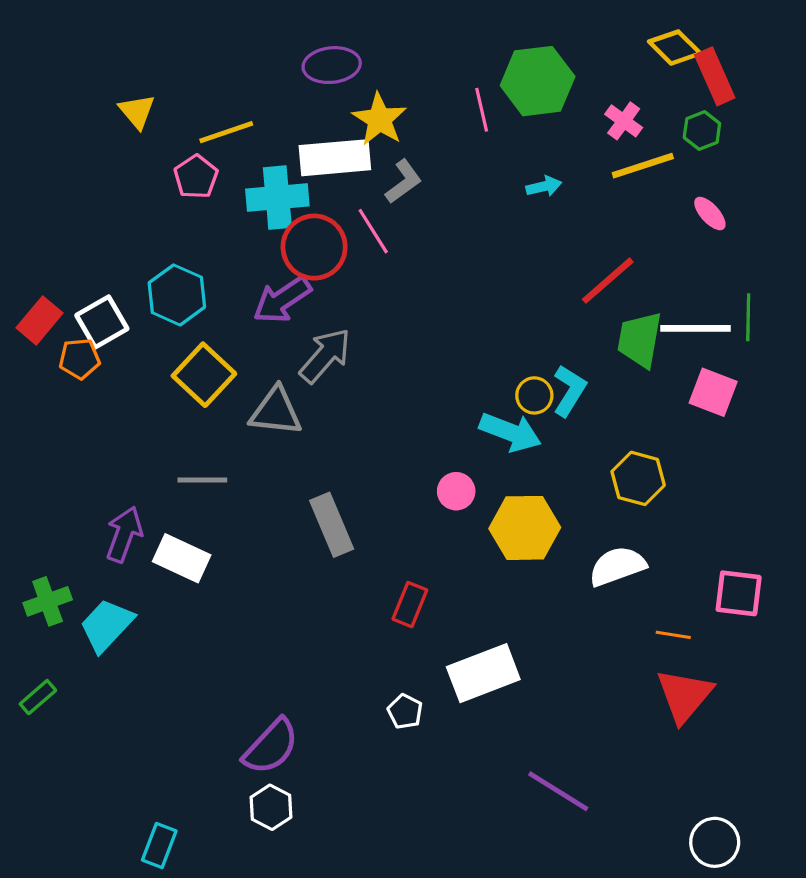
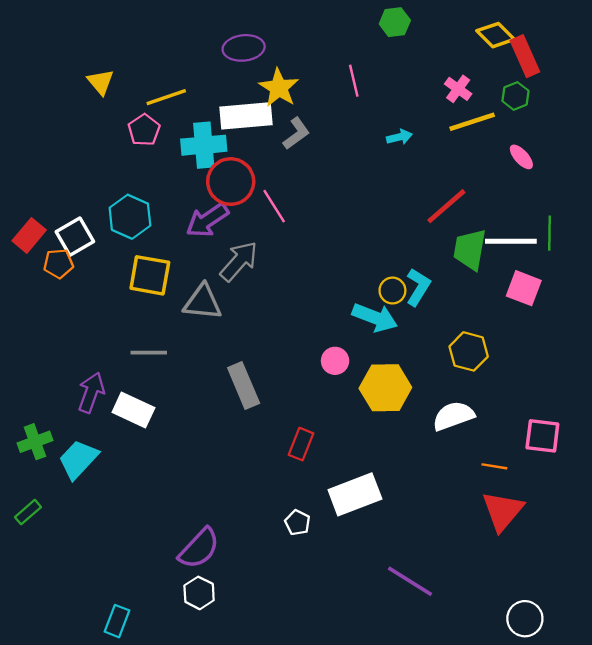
green hexagon: (538, 81) -> (395, 22), moved, size x0.6
pink line: (373, 231) -> (274, 206), moved
yellow square: (204, 375) -> (150, 275), turned -33

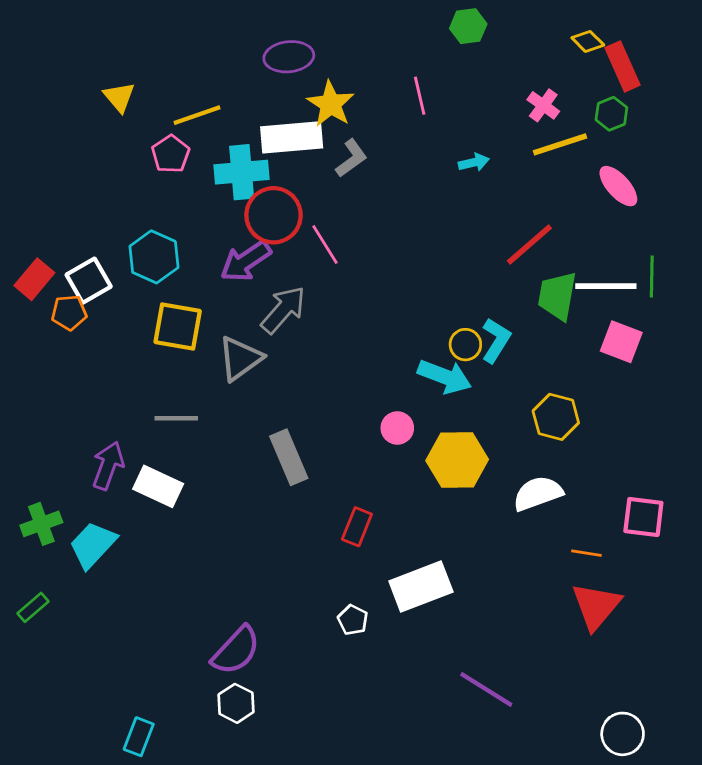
yellow diamond: (496, 35) -> (588, 41), size x0.7
pink ellipse: (521, 157) -> (618, 186), size x1.4
gray triangle: (203, 302) -> (240, 358), turned -42

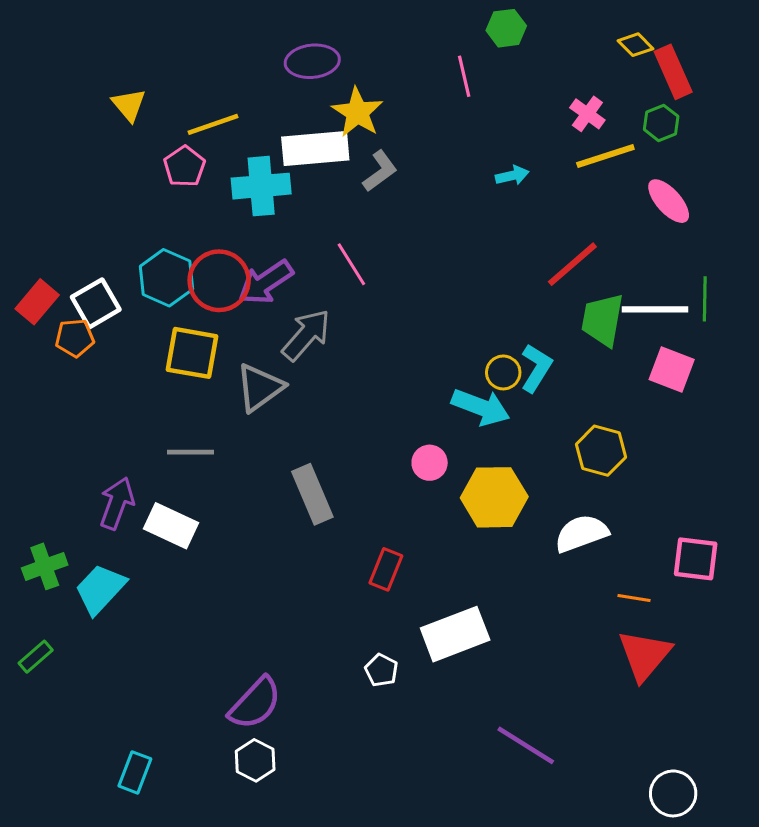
pink line: (420, 96) -> (464, 76), moved
red circle: (274, 215) -> (219, 281), moved
cyan rectangle: (139, 737) -> (135, 772), moved

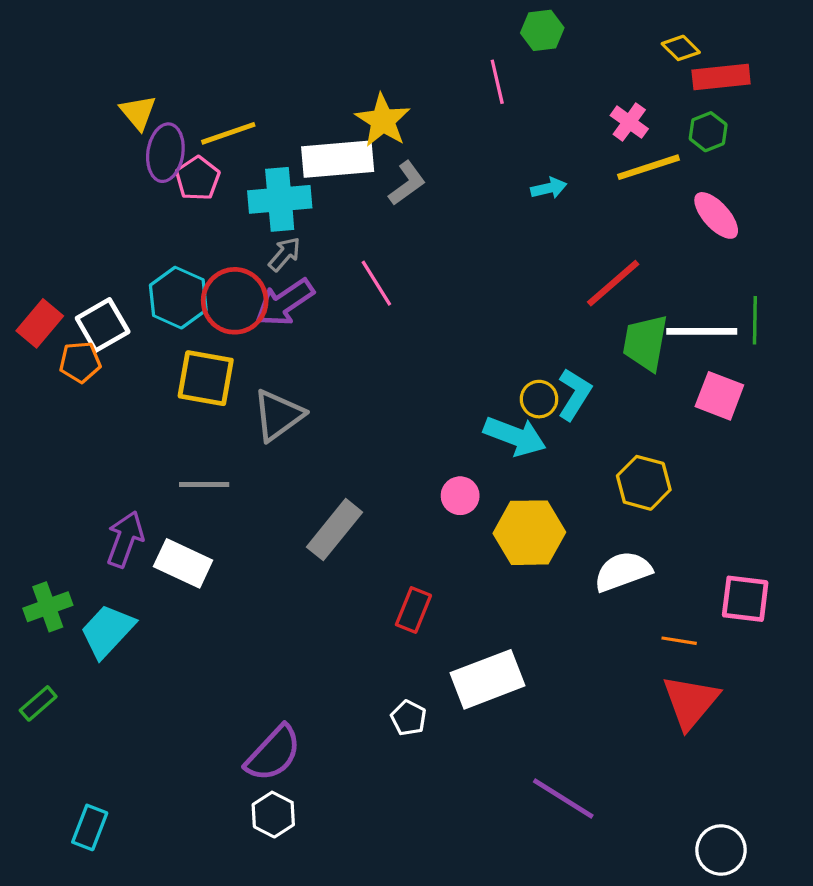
purple ellipse: (312, 61) -> (165, 153), moved, turned -75
red rectangle: (673, 72) -> (721, 77), turned -72
gray arrow: (306, 335) -> (285, 254), moved, size x0.6
gray rectangle: (312, 494) -> (334, 530), turned 62
cyan rectangle: (135, 772) -> (90, 827), moved

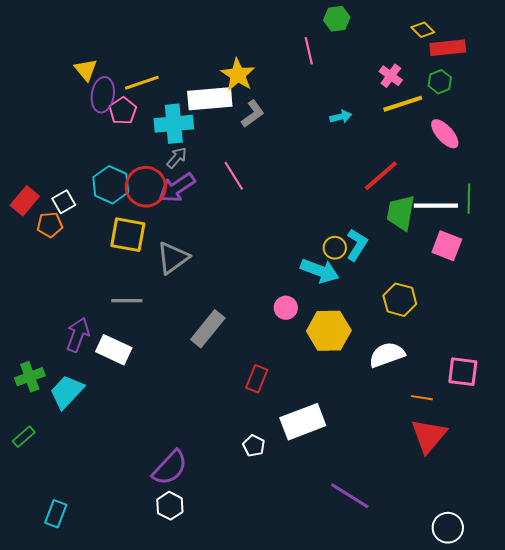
white square: (103, 325) -> (64, 202), size x0.7

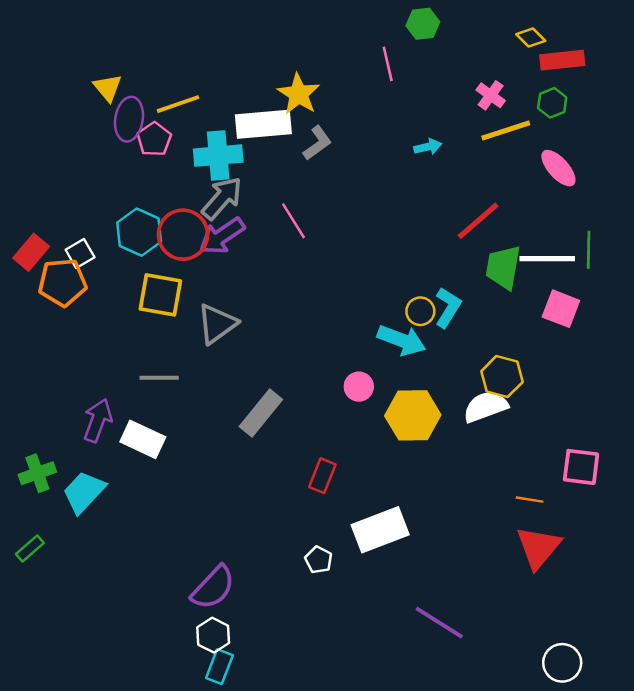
gray arrow: (177, 158) -> (222, 198), size x1.6
orange pentagon: (50, 225) -> (62, 282), size x1.5
white semicircle: (387, 355) -> (486, 407), moved
cyan rectangle: (56, 514) -> (219, 667), moved

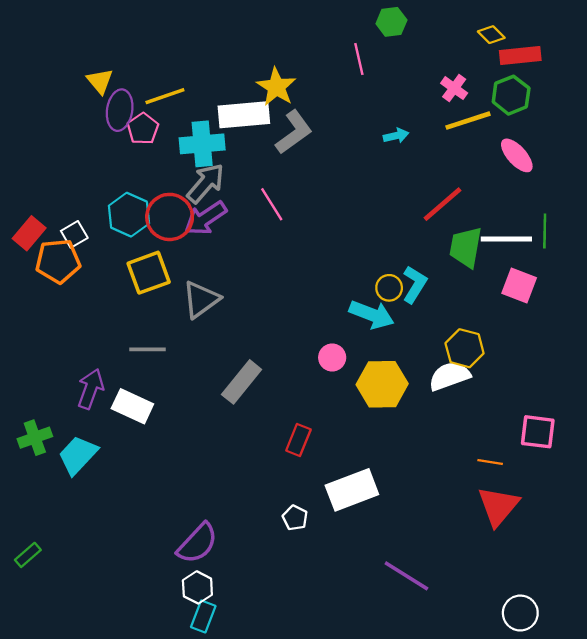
green hexagon: (552, 103) -> (511, 95), size x1.4
gray L-shape: (317, 143) -> (294, 132), size x1.4
yellow square: (160, 295) -> (149, 273), turned -30
green rectangle: (30, 549) -> (28, 555), moved

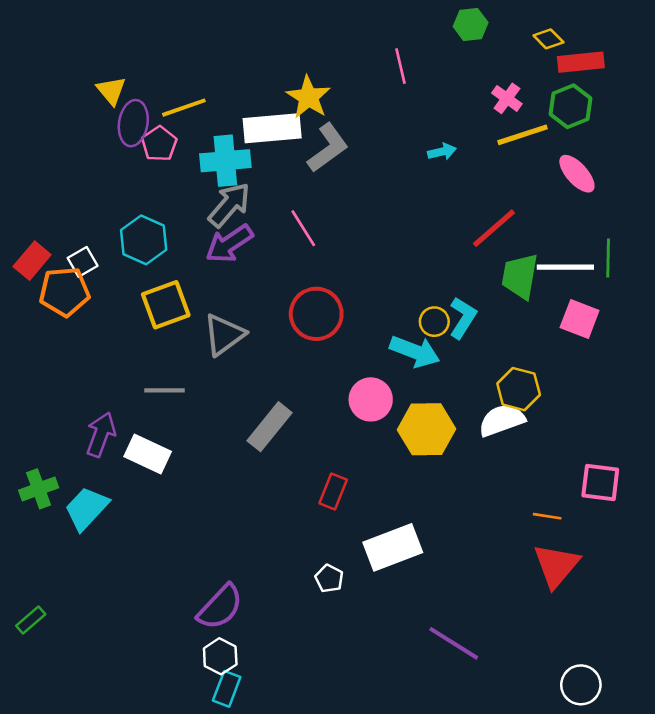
green hexagon: (391, 22) -> (471, 25), moved
red circle: (170, 217) -> (316, 314), moved
pink circle: (332, 358) -> (371, 399), size x1.4

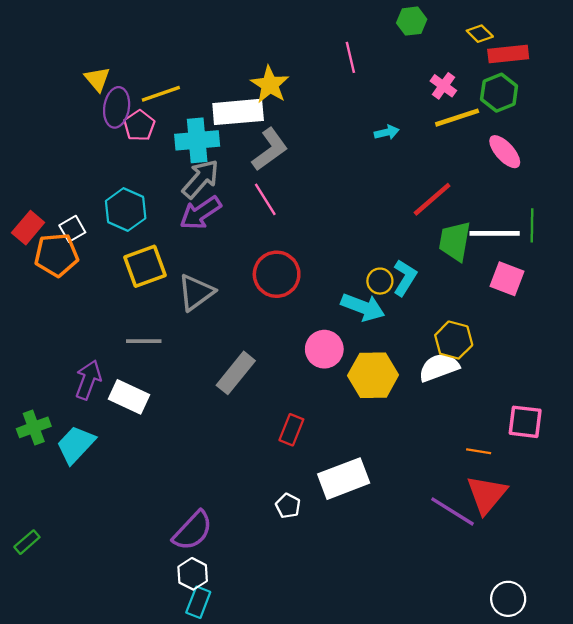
gray L-shape: (328, 148) -> (270, 149), moved
purple line: (454, 643) -> (453, 511), moved

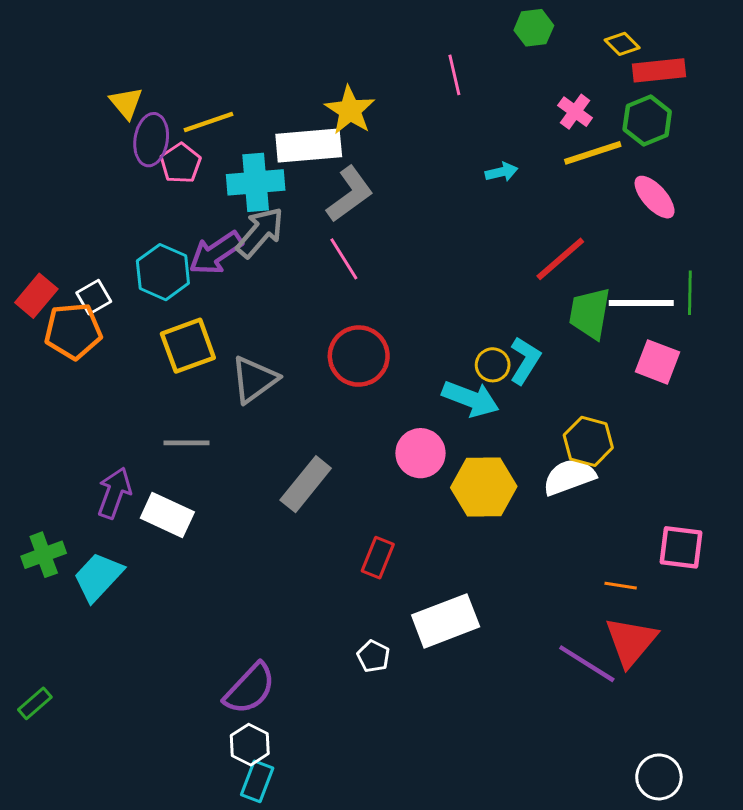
purple arrow: (201, 213) -> (216, 253), moved

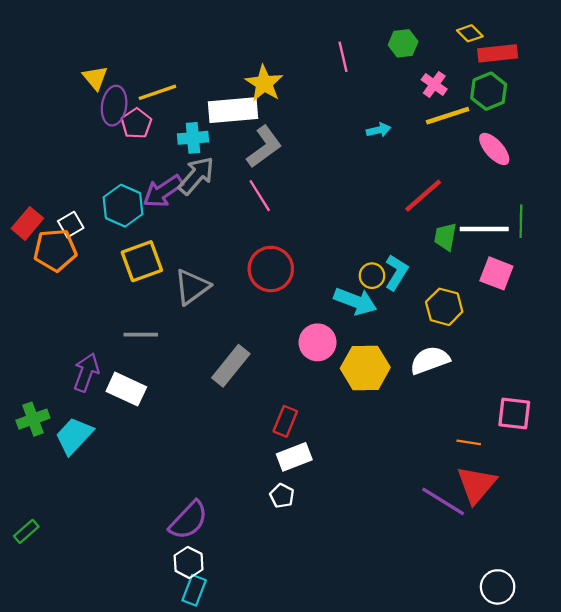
green hexagon: (534, 28) -> (403, 43), moved
cyan cross: (256, 182) -> (193, 138), size x0.7
green trapezoid: (590, 313) -> (445, 237), size x0.7
yellow hexagon: (588, 441) -> (444, 307), moved
white rectangle: (446, 621) -> (294, 457), moved, size x0.7

